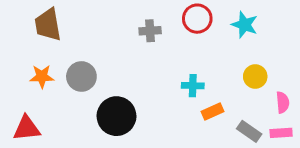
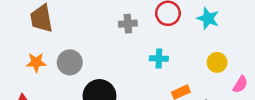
cyan cross: (193, 86) -> (159, 59), moved
pink semicircle: (283, 102) -> (240, 84), turned 36

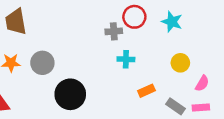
gray cross: (128, 24) -> (114, 31), moved

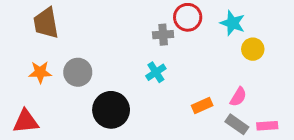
cyan cross: (126, 59) -> (156, 72), moved, turned -35
yellow circle: (180, 63) -> (253, 49), moved
pink semicircle: (202, 83) -> (238, 97), moved

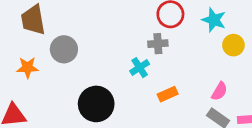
gray cross: (163, 35) -> (158, 44), moved
gray circle: (78, 72) -> (64, 49), moved
orange rectangle: (202, 105) -> (168, 94), moved

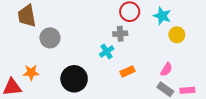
orange star: (28, 68) -> (31, 72), moved

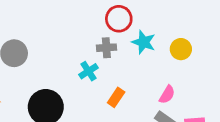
cyan star: (162, 16) -> (144, 42), moved
orange rectangle: (128, 71) -> (116, 97), turned -32

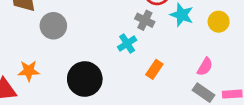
gray cross: (106, 48) -> (145, 20), turned 30

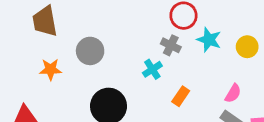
gray circle: (53, 26) -> (90, 51), moved
orange star: (29, 71) -> (50, 69), moved

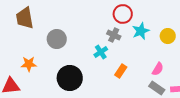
cyan star: (209, 40) -> (141, 31), turned 30
orange star: (50, 69) -> (29, 64), moved

